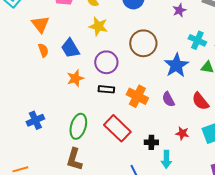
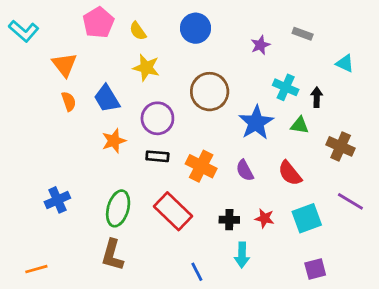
black cross: (151, 142) -> (229, 220), moved

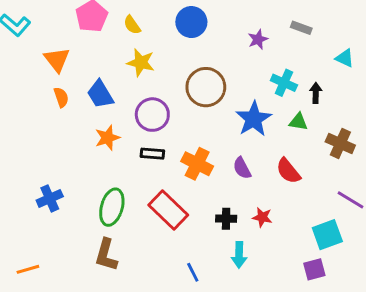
cyan square: (307, 218) -> (327, 235), moved

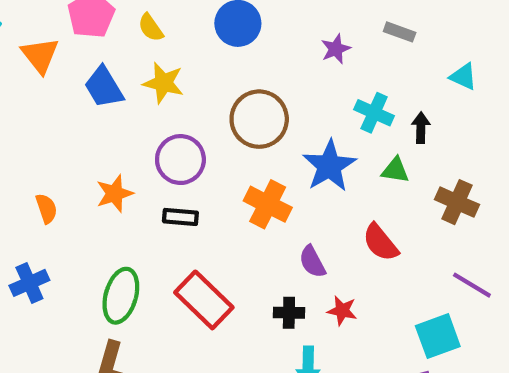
orange triangle: (57, 60) -> (40, 55), moved
blue trapezoid: (100, 94) -> (104, 87), moved
orange semicircle: (61, 97) -> (46, 208), moved
orange cross: (197, 164) -> (268, 204), moved
purple semicircle: (242, 168) -> (312, 262), moved

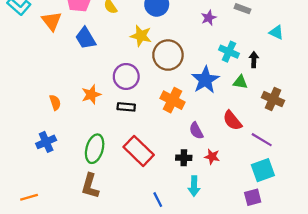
yellow star: (163, 83) -> (141, 36), moved
purple line: (472, 285) -> (262, 140), moved

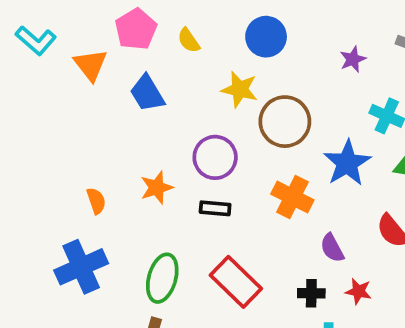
blue cross: (46, 142) -> (81, 267), size x1.5

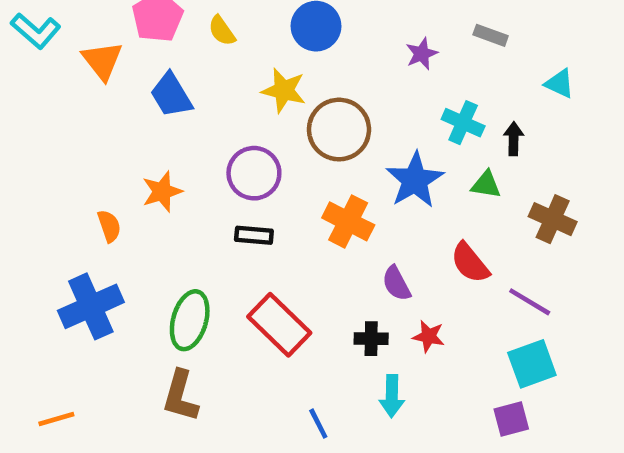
orange star: (157, 188) -> (162, 192), moved

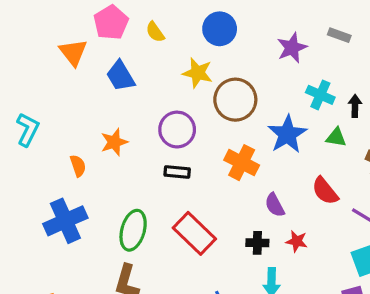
cyan L-shape: (36, 31) -> (28, 130), moved, turned -104
purple star: (422, 54) -> (292, 48), size x1.4

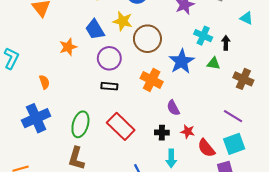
blue trapezoid: (120, 76) -> (95, 29), moved
orange star: (114, 142) -> (68, 47), moved
red semicircle: (325, 191) -> (206, 148), moved

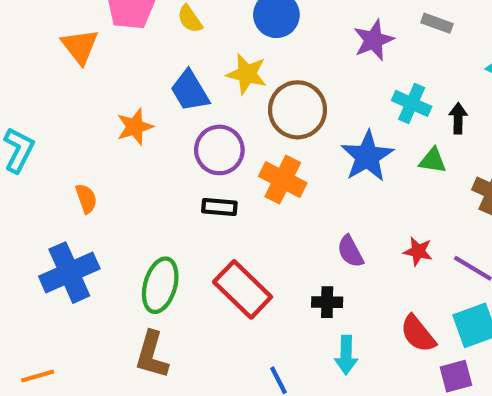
orange cross: (152, 80) -> (283, 180), moved
red star: (188, 132) -> (418, 251), moved

